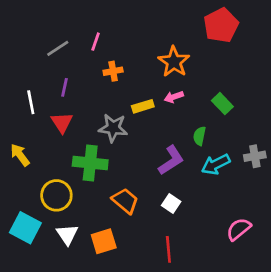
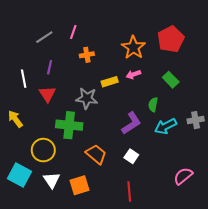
red pentagon: (221, 25) -> (171, 39), moved

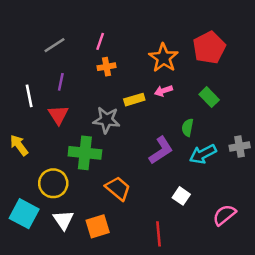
pink line: (73, 32) -> (100, 41), moved
white square: (131, 156) -> (181, 196), moved

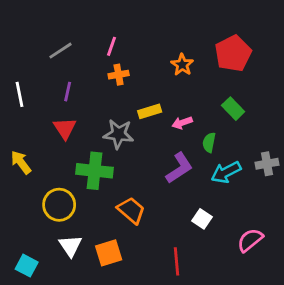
orange star: (163, 58) -> (182, 65), size x0.7
pink arrow: (163, 91) -> (182, 123), moved
white line: (29, 96) -> (20, 94), moved
cyan square: (24, 214) -> (27, 266), moved, size x0.7

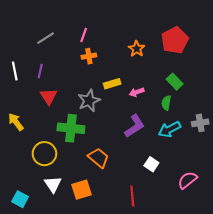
purple line: (68, 92) -> (40, 71), moved
gray star: (119, 134) -> (89, 101), turned -30
green semicircle: (209, 142) -> (166, 103), moved

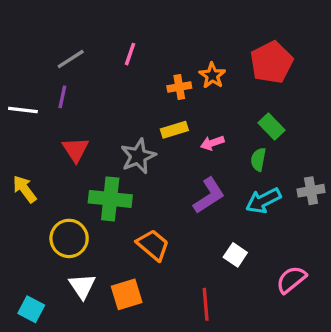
orange cross: (89, 56) -> (179, 87), moved
white line: (15, 71) -> (23, 110), turned -72
purple line: (40, 71) -> (62, 97), moved

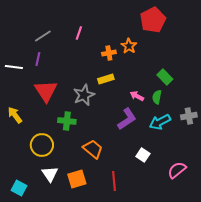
red pentagon: (272, 62) -> (153, 20), moved
pink arrow: (212, 143) -> (137, 96), moved, turned 48
red triangle: (76, 150) -> (46, 91), size x1.4
green cross: (110, 199) -> (67, 121), size x0.7
red line: (206, 304) -> (114, 181), moved

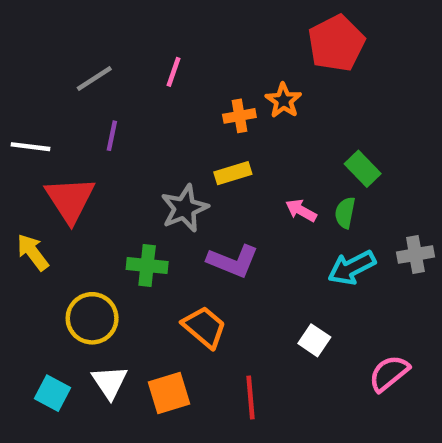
purple line: (38, 59) -> (112, 136), moved
red triangle: (46, 91) -> (70, 200), moved
purple L-shape: (127, 119) -> (233, 261), moved, turned 55
cyan square: (19, 188) -> (52, 393), moved

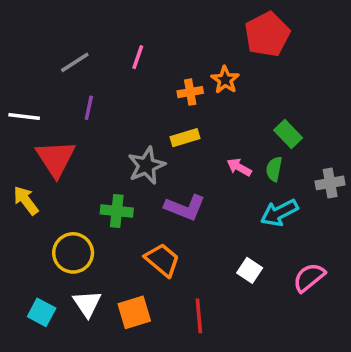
gray cross: (415, 254) -> (330, 183), moved
pink semicircle: (389, 373) -> (309, 277), moved

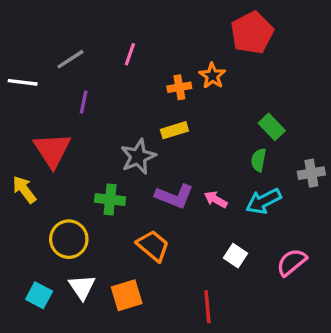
white line: (24, 117) -> (23, 82), moved
pink arrow: (239, 167) -> (216, 200), moved
red line: (199, 316) -> (207, 307), moved

